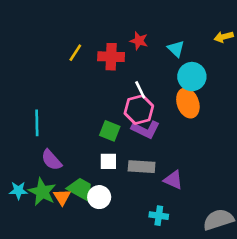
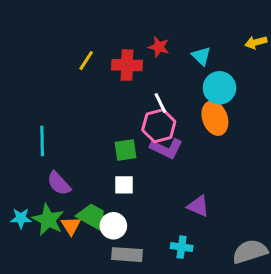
green square: (110, 131) -> (125, 150), turned -30
gray rectangle: (142, 167) -> (127, 255), moved

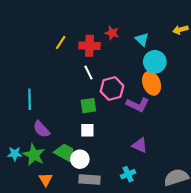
white line: (160, 103) -> (88, 73), moved
purple L-shape: (166, 148) -> (138, 105), moved
orange triangle: (71, 226) -> (46, 179), moved
cyan cross: (182, 247) -> (128, 174), turned -32

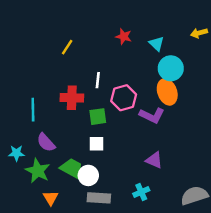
red cross: (90, 46) -> (72, 98), moved
white line: (88, 73) -> (98, 80), turned 32
cyan star: (15, 154) -> (16, 153), moved

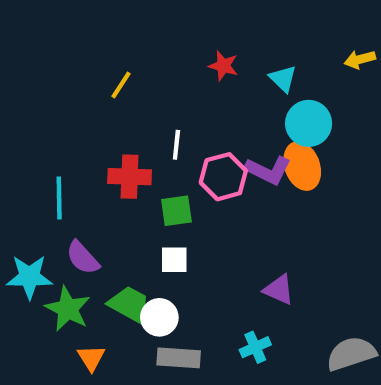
purple L-shape: (152, 115) -> (268, 170), moved
cyan star: (16, 153) -> (29, 277), size x1.5

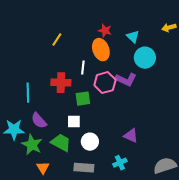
orange ellipse: (302, 166) -> (101, 50), moved
white square: (174, 260) -> (74, 122), moved
white circle: (159, 317) -> (90, 142), moved

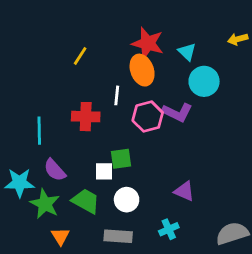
red star: (105, 31) -> (148, 43), size x1.6
green square: (83, 99) -> (121, 159), moved

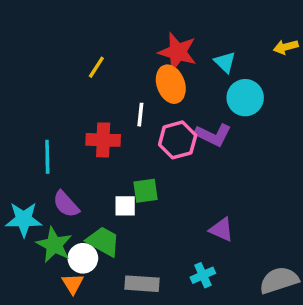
white circle: (127, 200) -> (83, 258), moved

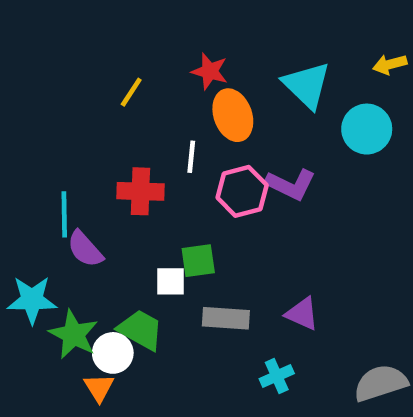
red star: (178, 52) -> (210, 71), moved, size x0.7
cyan triangle: (225, 62) -> (307, 85), size x1.6
cyan circle: (245, 98) -> (367, 129), moved
purple semicircle: (66, 204) -> (85, 249), moved
gray rectangle: (142, 284) -> (226, 318), moved

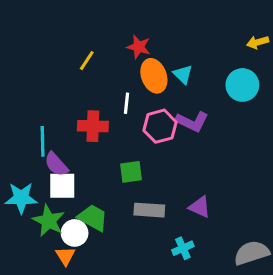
cyan triangle: (307, 85) -> (183, 74), moved, size x0.6
white square: (170, 281) -> (62, 186), moved, size x1.4

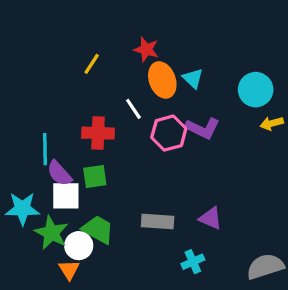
yellow arrow: (258, 42) -> (272, 123), moved
white line: (126, 103) -> (133, 109), turned -40
green square: (131, 172) -> (95, 176), moved

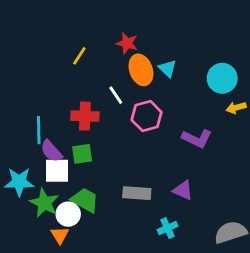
purple L-shape: (203, 128) -> (197, 138), moved

